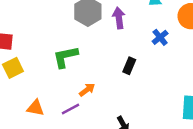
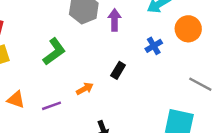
green L-shape: (65, 57) -> (54, 52), turned 148
orange arrow: (87, 90) -> (85, 89), moved

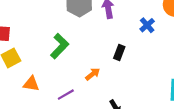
orange triangle: (16, 99) -> (31, 84), moved

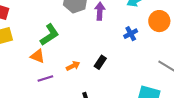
black rectangle: (119, 53) -> (100, 62), moved
orange triangle: (31, 84) -> (37, 56), moved

